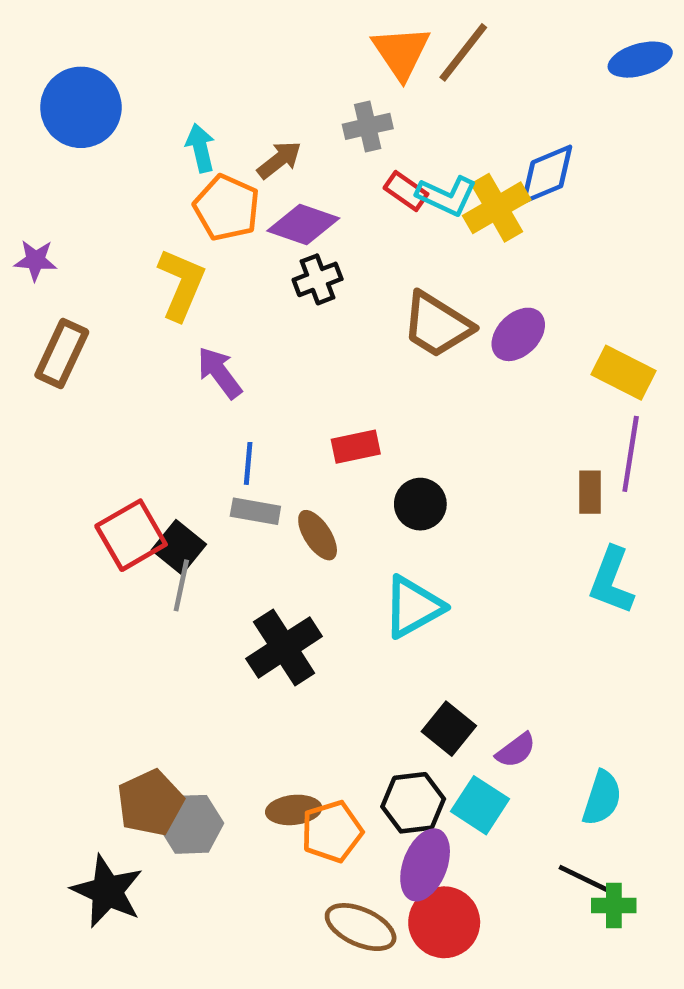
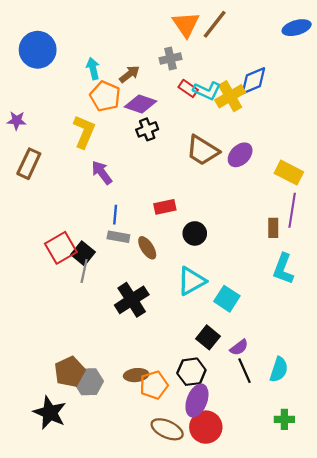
cyan square: (480, 805) -> (227, 299), moved
black line: (585, 879) -> (245, 371), moved, turned 40

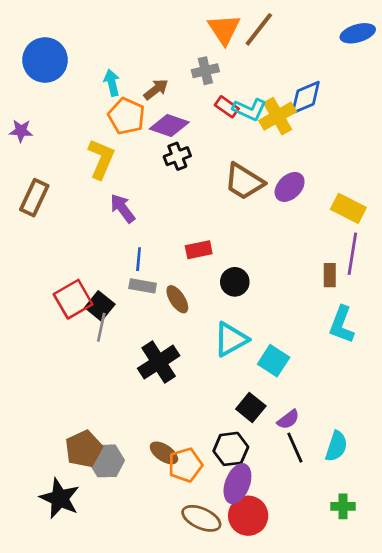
purple star: (17, 121) -> (21, 131), moved
brown ellipse: (136, 375) -> (164, 453), turned 40

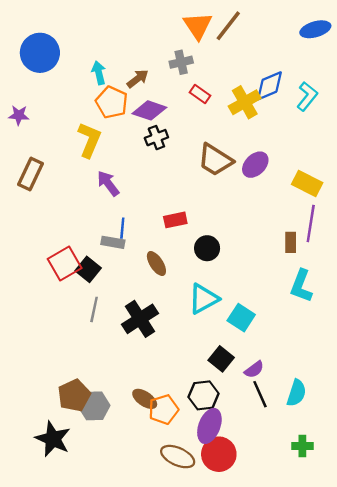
cyan L-shape: (249, 109) -> (307, 96), moved, turned -76
gray rectangle: (143, 286) -> (113, 242), moved
gray line: (101, 327) -> (94, 309), moved

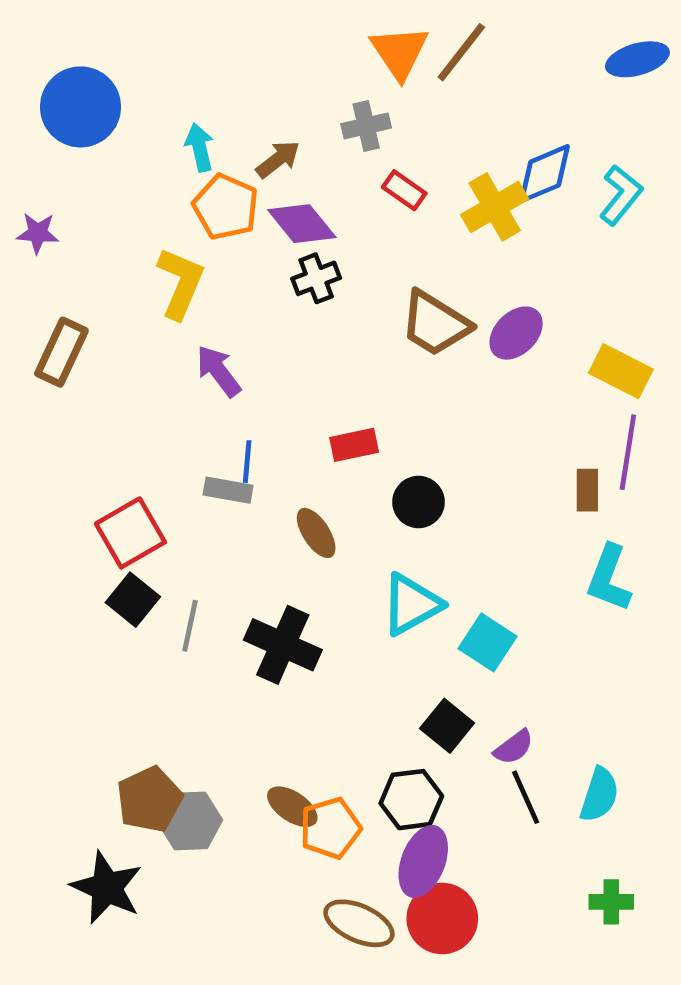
purple diamond: (149, 110) -> (302, 224), turned 32
black square: (88, 269) -> (133, 600), moved
black cross: (140, 319) -> (283, 645), turned -33

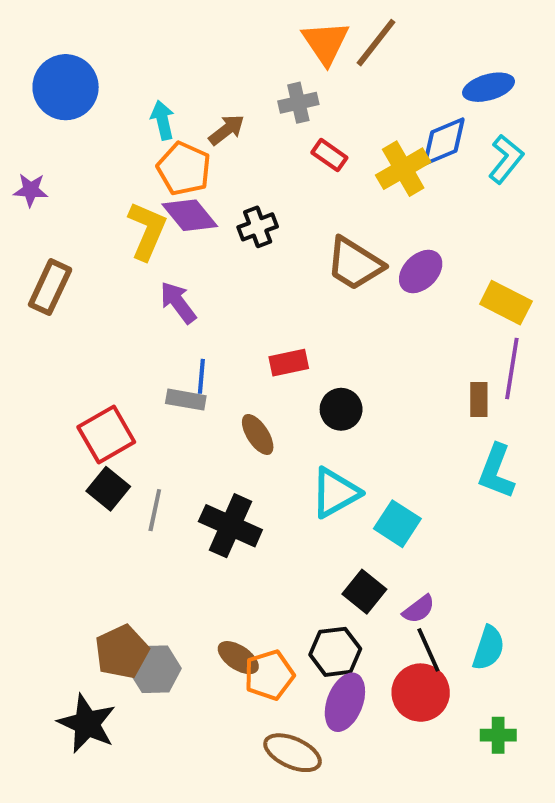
blue ellipse: (637, 59) -> (489, 87), moved
purple diamond: (302, 224) -> (190, 215), moved
red circle: (442, 919) -> (421, 693), moved

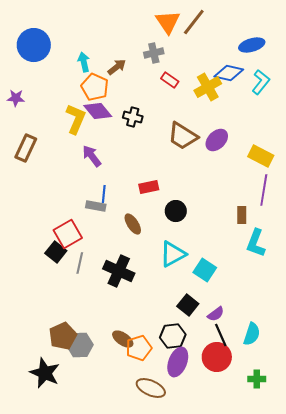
blue diamond: (444, 141) -> (229, 73), turned 36
black cross: (258, 227) -> (133, 117), turned 36
brown rectangle: (479, 400) -> (242, 215), moved
red square: (106, 434) -> (68, 234), moved

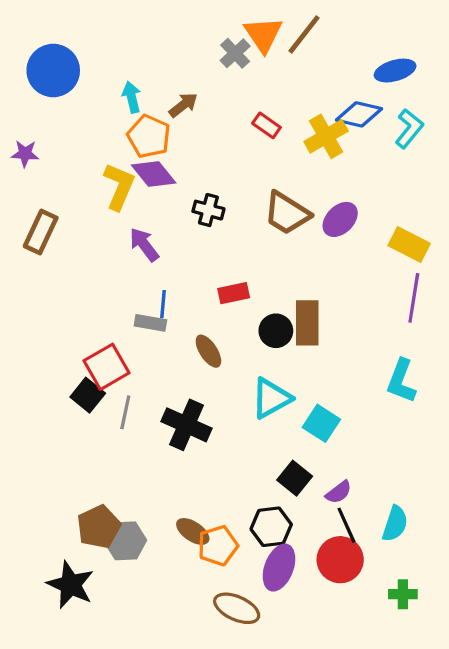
gray cross: (154, 53) -> (235, 53), moved, turned -30
black cross: (133, 117) -> (208, 210), moved
brown rectangle: (242, 215) -> (307, 323), moved, size x1.6

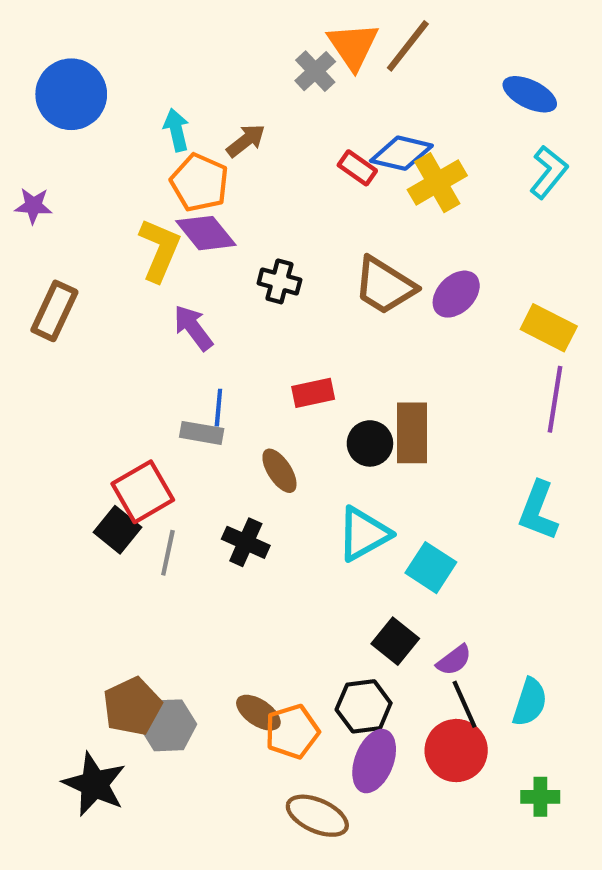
blue ellipse: (395, 71) -> (530, 94), turned 42
blue diamond: (359, 114) -> (401, 153), moved
black cross: (186, 425) -> (246, 542), moved, size x0.7

